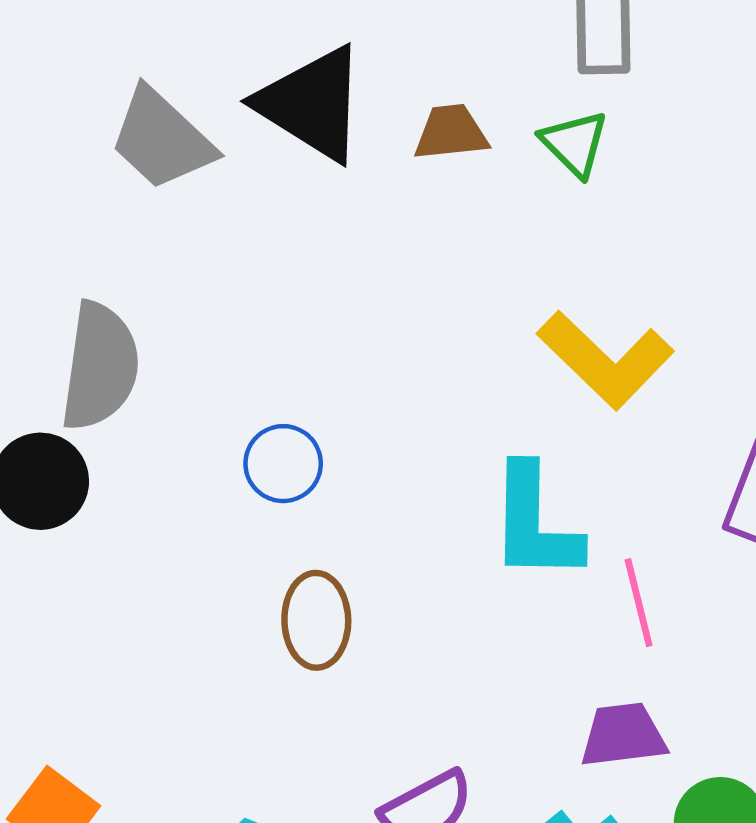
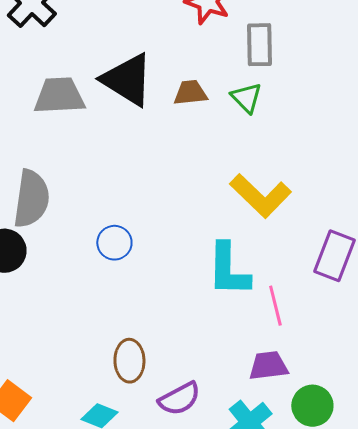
gray trapezoid: (162, 139) -> (59, 96), turned 134
brown ellipse: (316, 620) -> (129, 361), moved

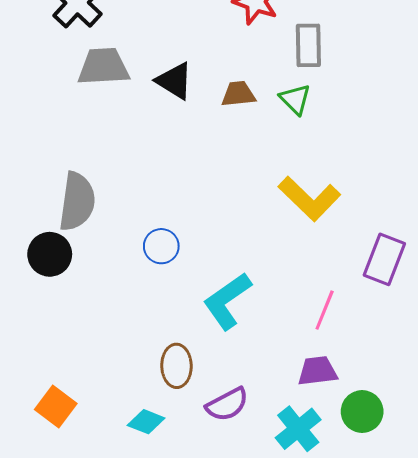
black triangle: (127, 80) -> (174, 81), size x0.7
gray trapezoid: (59, 96) -> (103, 67), moved
cyan L-shape: (228, 270) -> (227, 301), moved, turned 54
pink line: (275, 306) -> (325, 310), turned 36

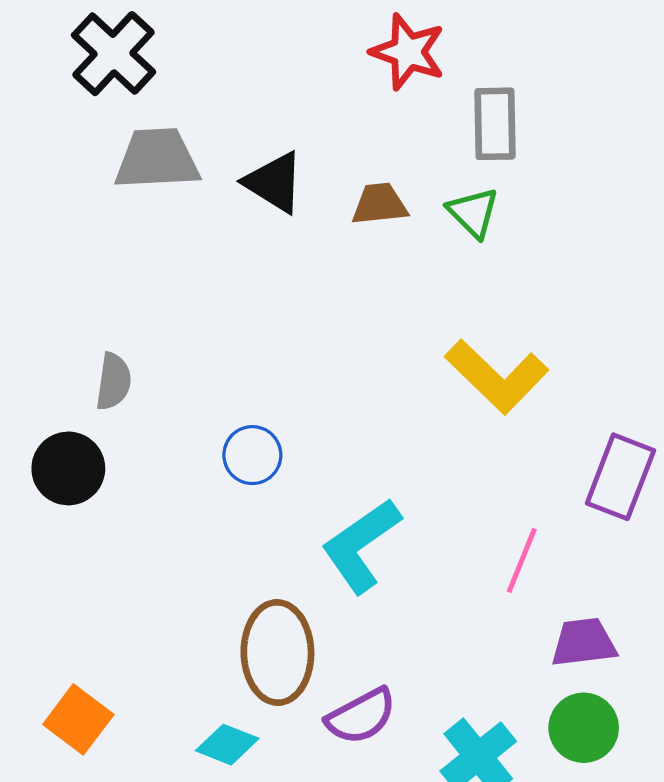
gray semicircle: (77, 202) -> (113, 381), size x0.6
brown ellipse: (176, 366) -> (277, 653), size x1.4
purple trapezoid: (317, 371) -> (584, 642), moved

